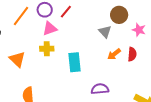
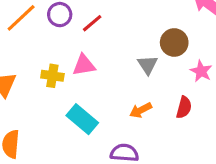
pink triangle: (50, 29) -> (84, 65), moved
orange arrow: (114, 54) -> (141, 110), moved
cyan rectangle: (74, 62) -> (82, 119), moved, turned -54

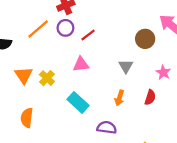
brown circle: (174, 43) -> (145, 39), moved
yellow cross: (52, 76) -> (47, 78), moved, turned 32
orange arrow: (141, 110) -> (119, 98), turned -48

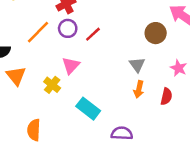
pink triangle: (81, 64) -> (71, 65), moved, turned -36
orange triangle: (24, 75) -> (16, 76), moved
orange arrow: (119, 98) -> (139, 89), moved

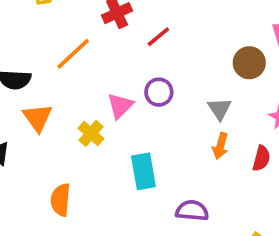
purple circle: (68, 28) -> (159, 92), moved
red line: (93, 34) -> (158, 37), moved
cyan rectangle: (88, 109) -> (143, 171), turned 40

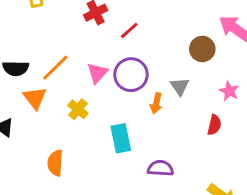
orange line: (73, 54) -> (55, 68), moved
purple circle: (159, 92) -> (131, 75), size x1.5
pink triangle: (120, 106) -> (97, 73), moved
orange arrow: (220, 146) -> (156, 103), moved

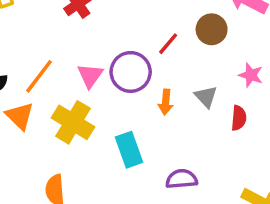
red line: (129, 30) -> (168, 44), moved
gray triangle: (180, 86) -> (206, 97), moved
yellow cross: (78, 109) -> (73, 122), size x1.6

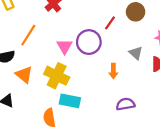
orange line: (39, 76) -> (28, 35), moved
orange arrow: (166, 102) -> (113, 71), moved
cyan rectangle: (129, 150) -> (70, 101), moved, turned -54

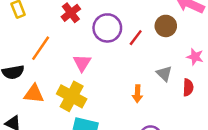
purple circle: (89, 42) -> (107, 28), moved
orange triangle: (24, 75) -> (34, 94), turned -36

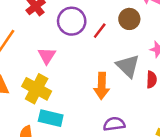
gray triangle: (164, 74) -> (128, 66), size x1.5
orange arrow: (137, 94) -> (102, 86), size x1.5

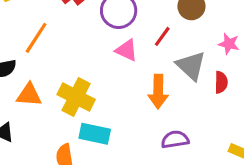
red line: (100, 31) -> (162, 36), moved
pink triangle: (47, 56) -> (127, 50), moved, turned -36

